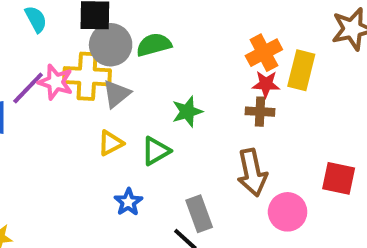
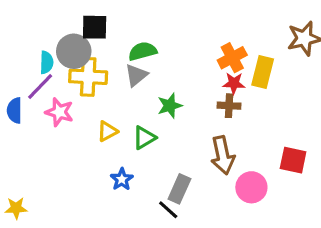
cyan semicircle: (36, 19) -> (47, 62), moved, turned 30
gray circle: (111, 45) -> (74, 51), moved
pink star: (56, 82) -> (59, 112), moved
gray triangle: (117, 94) -> (136, 75), moved
gray rectangle: (199, 214) -> (179, 189), turned 44

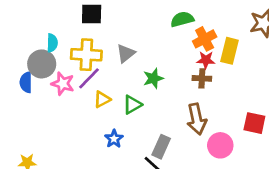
gray circle: (74, 51) -> (42, 64), moved
green semicircle: (143, 51) -> (182, 19), moved
purple line: (40, 86) -> (89, 78), moved

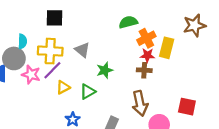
gray triangle: (126, 53) -> (82, 50), turned -42

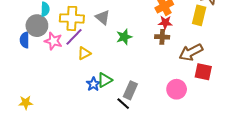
yellow rectangle: (167, 48) -> (199, 15), moved
green triangle: (88, 92) -> (105, 80), moved
brown arrow: (140, 103) -> (191, 52), moved, turned 75

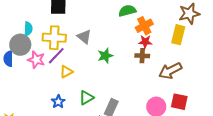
red square: (203, 72) -> (179, 102), moved
blue star: (93, 84) -> (58, 102), moved

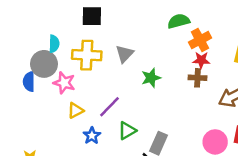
gray triangle: (84, 37) -> (125, 54), turned 35
purple line: (56, 56) -> (109, 107), moved
yellow triangle: (66, 72) -> (75, 110), moved

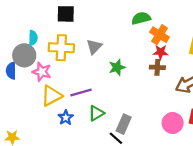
orange cross: (200, 40) -> (160, 35), turned -30
purple line: (109, 107) -> (81, 92), turned 30
yellow triangle: (75, 110) -> (52, 96), size x1.5

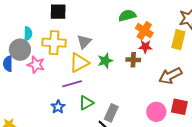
brown cross: (157, 67) -> (133, 60), moved
yellow triangle: (52, 96) -> (79, 63), moved

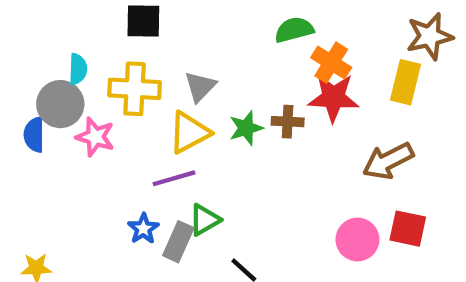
red star: (145, 47) -> (333, 97), size x1.6
brown cross: (133, 60) -> (288, 122), moved
gray rectangle: (111, 113) -> (178, 242), moved

